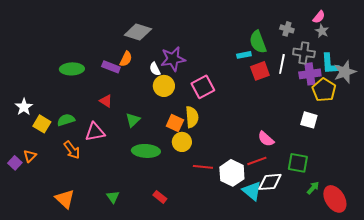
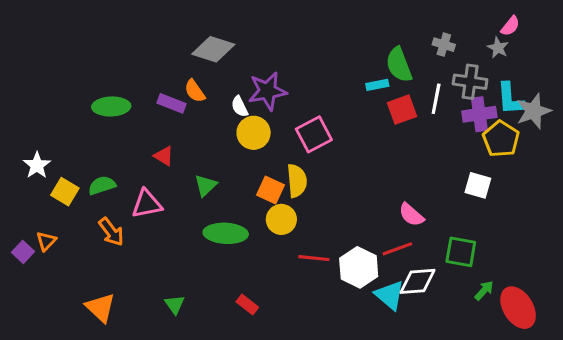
pink semicircle: (319, 17) -> (510, 26), moved
orange semicircle: (126, 59) -> (195, 91), turned 119

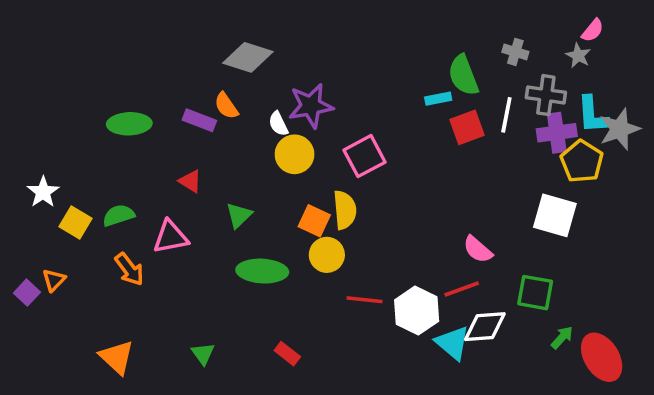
white square: (478, 185) -> (555, 215), size x1.4

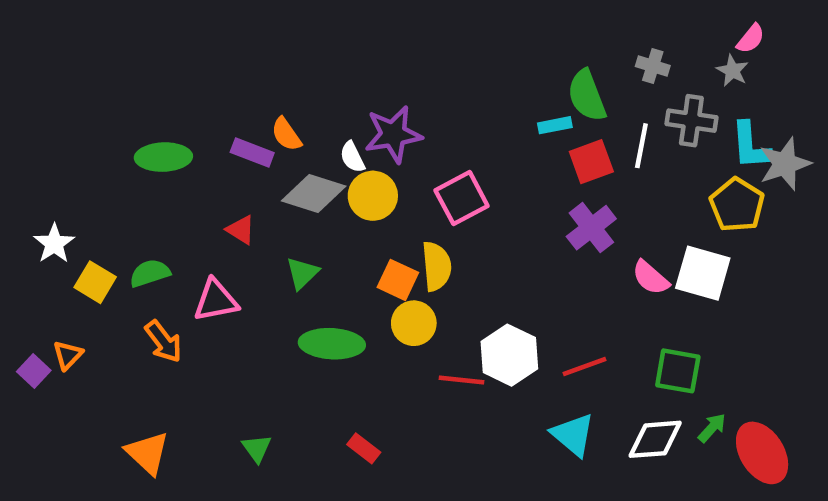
gray diamond: (248, 57) -> (314, 193), moved
purple cross: (557, 133) -> (591, 228), moved, turned -30
pink semicircle: (478, 249) -> (650, 278), moved
white hexagon: (417, 311) -> (509, 355), moved
white diamond: (485, 327) -> (655, 439), moved

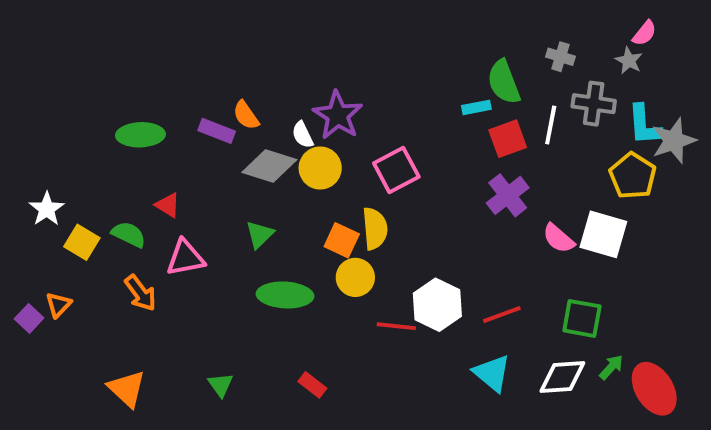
purple star: (393, 134) -> (338, 115), turned -30
red triangle: (241, 230) -> (168, 205), moved
green semicircle: (150, 273) -> (129, 234), turned 44

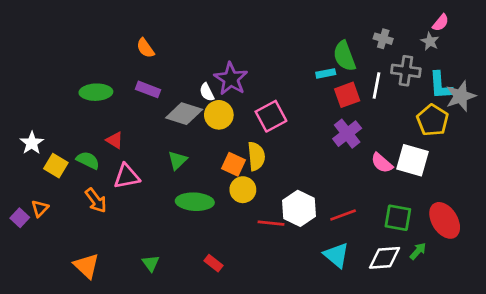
orange semicircle: (246, 115) -> (145, 48), moved
red ellipse: (654, 389) -> (445, 220), moved

